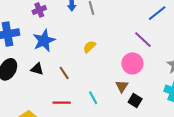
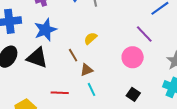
black triangle: (37, 69) -> (37, 58), size x1.6
brown line: (64, 73) -> (73, 55), moved
brown triangle: (122, 86) -> (87, 70), moved, turned 32

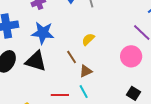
blue star: (45, 30) -> (43, 33), turned 30
cyan line: (92, 89) -> (84, 92), moved

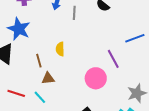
yellow semicircle: (88, 39) -> (60, 49), turned -64
cyan line: (84, 92) -> (40, 97), turned -32

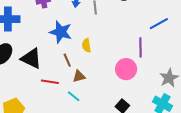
blue star: (19, 29) -> (61, 32), moved
purple line: (113, 59) -> (140, 47), turned 36
red line: (16, 93) -> (50, 82), moved

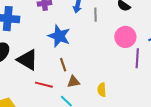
yellow semicircle: (86, 45) -> (102, 90), moved
pink circle: (126, 69) -> (125, 37), moved

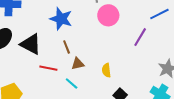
pink circle: (125, 37) -> (108, 15), moved
purple line: (137, 58) -> (140, 37), turned 30

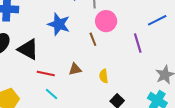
purple line: (140, 37) -> (138, 43), turned -48
brown line: (67, 47) -> (93, 39), moved
cyan line: (72, 83) -> (52, 94), moved

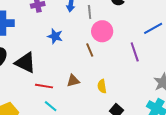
blue star: (59, 24) -> (55, 36), size x0.7

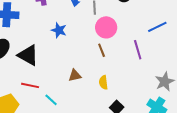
brown line: (90, 50) -> (102, 50), moved
red line: (44, 86) -> (30, 85), moved

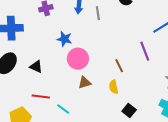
pink circle: (106, 27) -> (78, 59), moved
brown line: (102, 50) -> (119, 66), moved
black triangle: (28, 55) -> (36, 67), size x0.6

